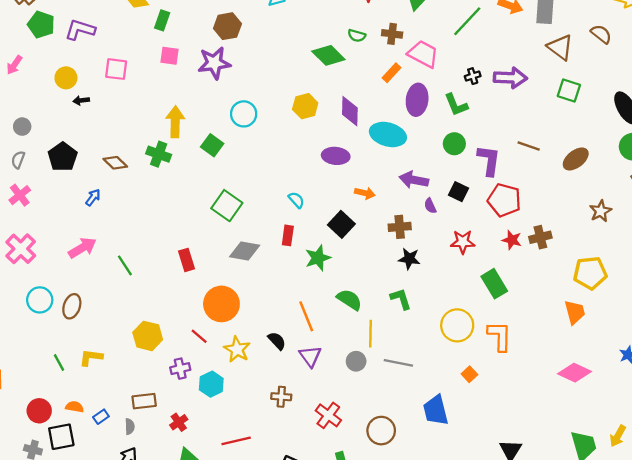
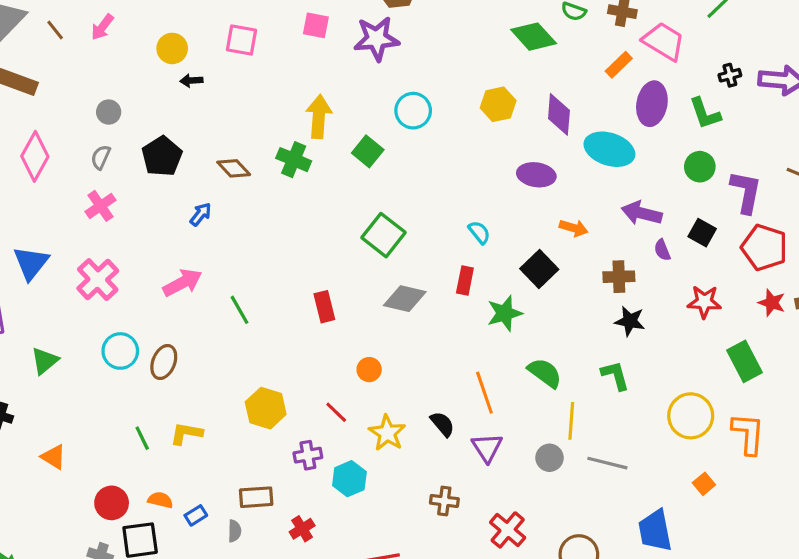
orange circle: (221, 304) -> (369, 370), size x0.5

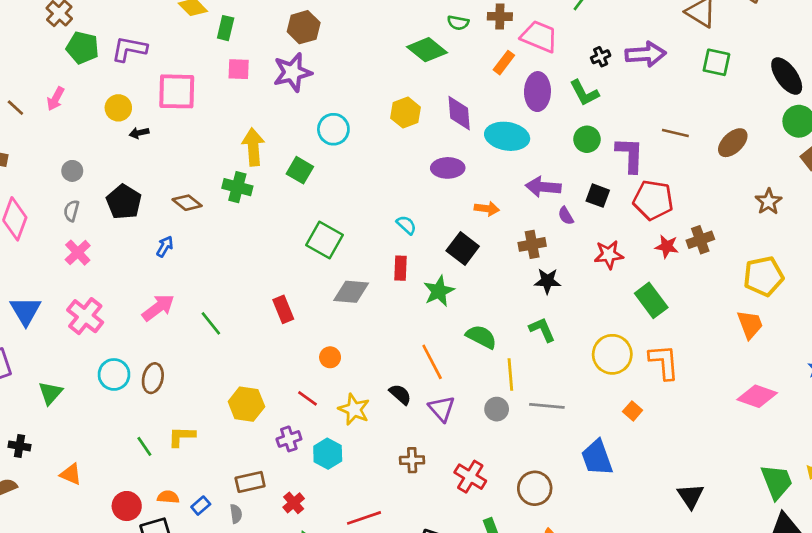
pink square: (242, 40) -> (177, 91), size x1.4

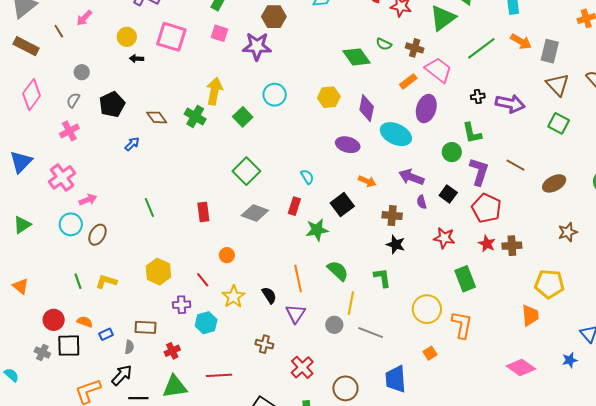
green L-shape: (584, 93) -> (472, 133), moved
brown line: (15, 108) -> (59, 31), moved
pink arrow: (158, 308) -> (88, 200), moved, size x0.7

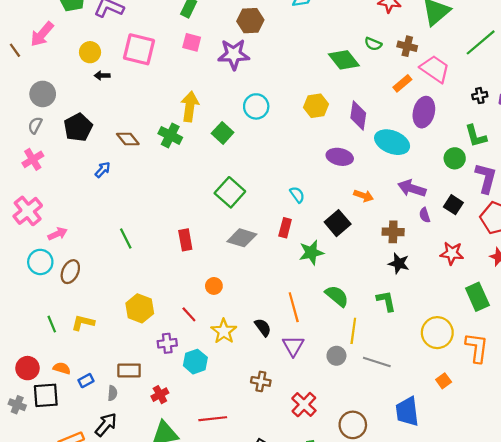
pink arrow: (84, 18) -> (42, 34), size x1.4
gray circle: (82, 72) -> (43, 94), size x1.5

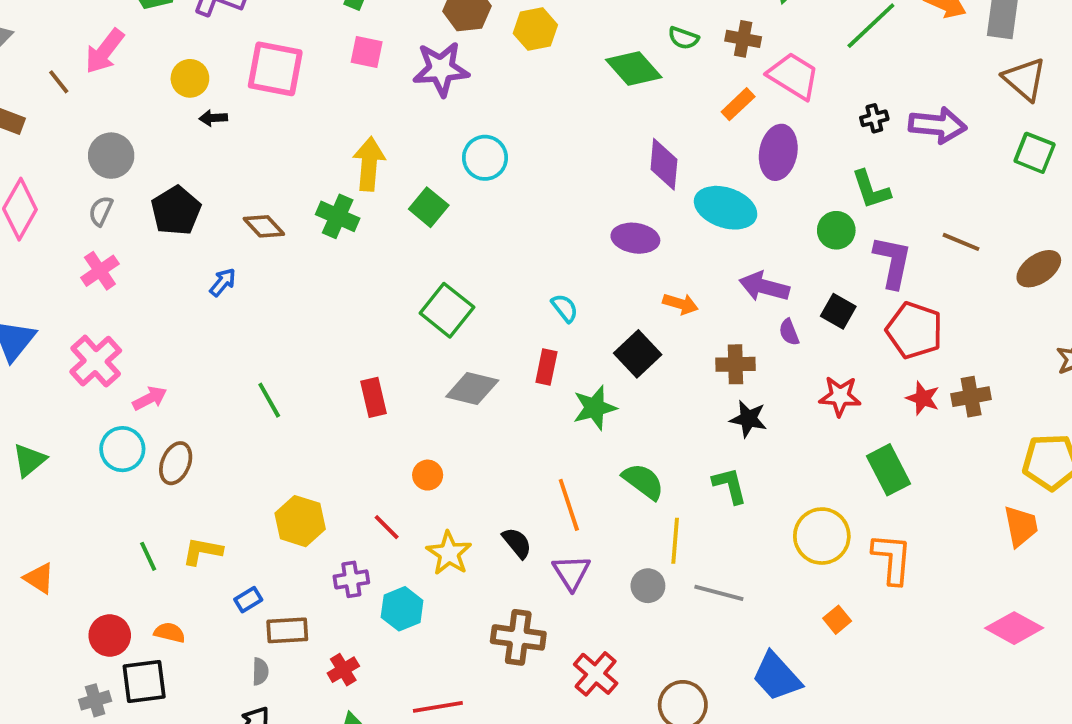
yellow hexagon: (316, 106) -> (535, 29), moved
blue rectangle: (86, 381) -> (248, 600), moved
brown cross: (261, 381) -> (518, 637), size x1.5
gray cross: (17, 405) -> (95, 700), turned -35
blue trapezoid: (407, 412) -> (777, 677), turned -32

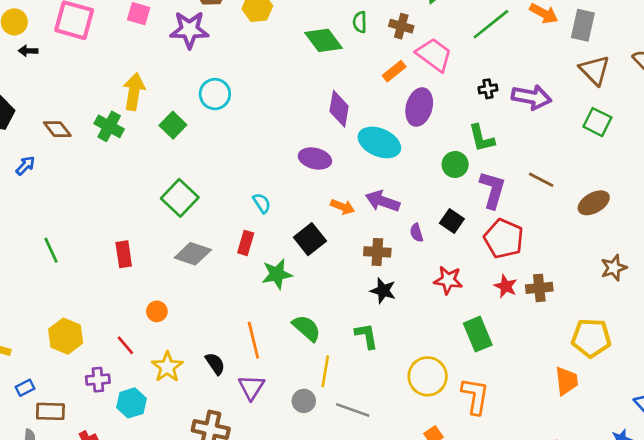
green semicircle: (683, 38) -> (360, 22), turned 65
purple arrow: (764, 287) -> (383, 201), moved

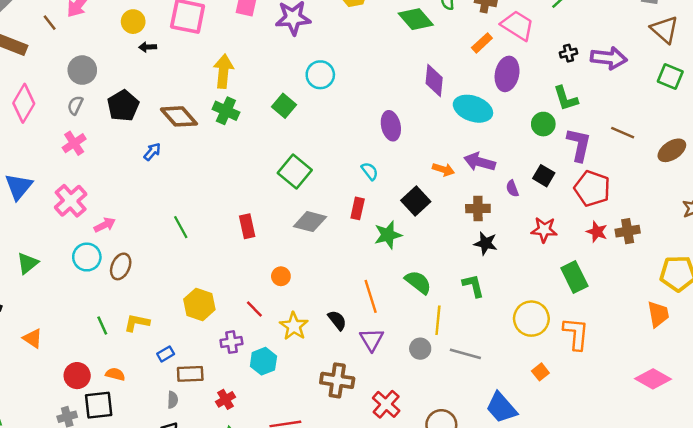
yellow arrow: (134, 92) -> (223, 71), moved
brown diamond: (57, 129) -> (179, 116), size x1.4
purple ellipse: (315, 158) -> (391, 126), moved, turned 68

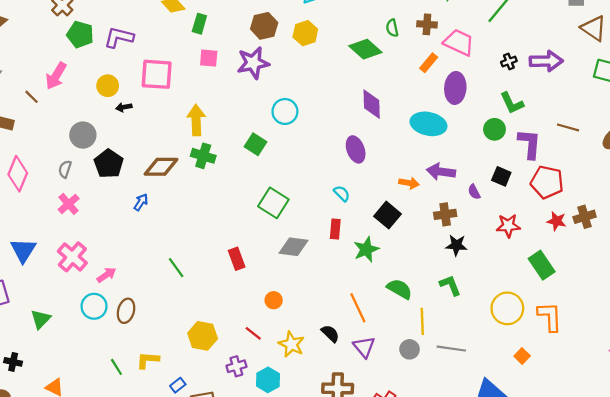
gray circle: (82, 70) -> (83, 135), moved
purple diamond: (434, 81) -> (372, 104), moved
brown diamond: (179, 116) -> (161, 167), turned -40

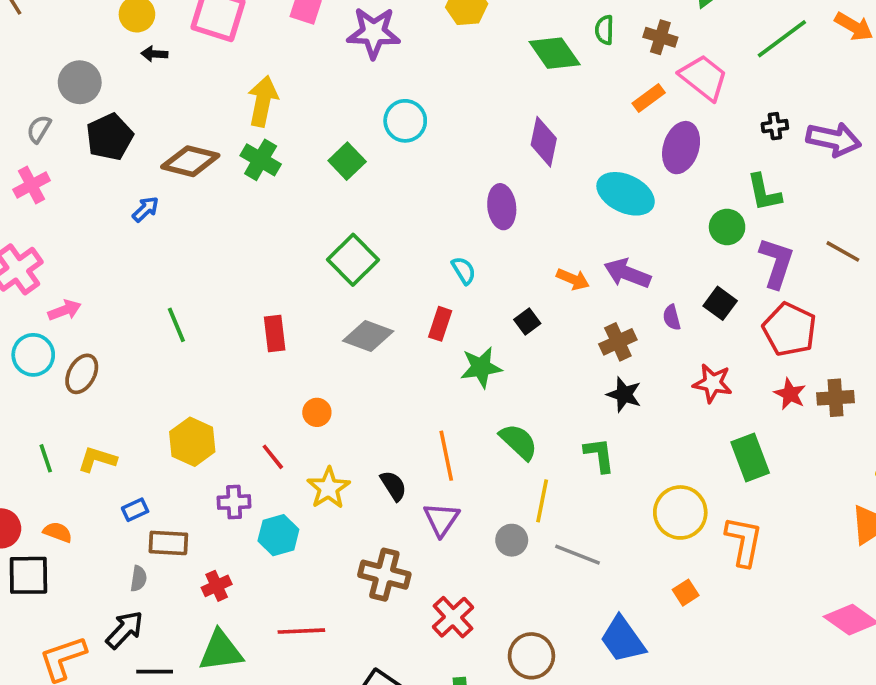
brown cross: (445, 214) -> (618, 342), turned -30
black square: (387, 215) -> (527, 321), size x0.6

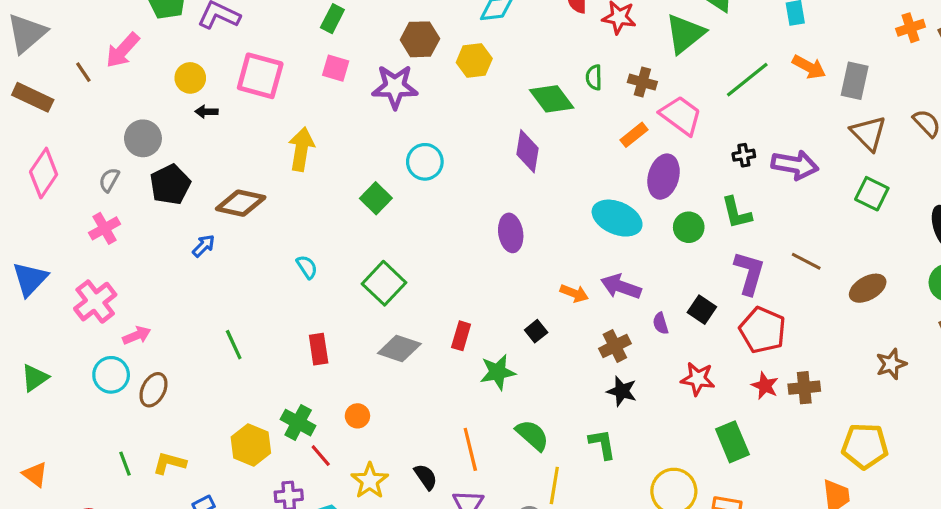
purple diamond: (544, 142) -> (527, 151), moved
green cross: (261, 160) -> (298, 423), moved
green circle: (727, 227) -> (689, 227), moved
cyan semicircle: (464, 270) -> (307, 267), moved

